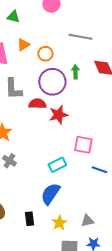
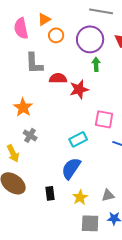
orange circle: (45, 54) -> (56, 35), moved
green arrow: (75, 72) -> (96, 64), moved
purple circle: (52, 82) -> (90, 39), moved

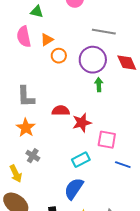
pink semicircle: (21, 28) -> (24, 37), moved
gray L-shape: (34, 63) -> (26, 97), moved
red semicircle: (58, 78) -> (61, 111), moved
red star: (79, 89) -> (82, 123), moved

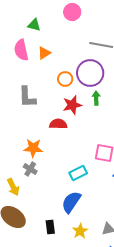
orange circle: (59, 56) -> (65, 79), moved
gray L-shape: (26, 97) -> (27, 97), moved
red star: (82, 123) -> (72, 105), moved
orange star: (26, 128) -> (33, 148), moved, turned -30

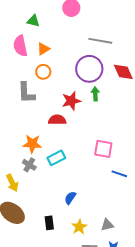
orange circle: (65, 79) -> (43, 72), moved
cyan rectangle: (78, 173) -> (56, 158), moved
blue semicircle: (71, 202) -> (70, 198), size x0.6

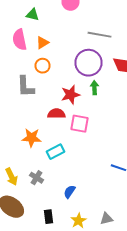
pink square: (103, 149) -> (80, 124), moved
gray cross: (29, 165) -> (36, 178), moved

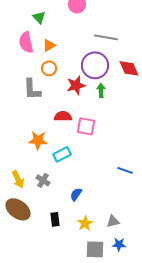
green triangle: (32, 15) -> (39, 17), turned 32
red star: (70, 95) -> (76, 85), moved

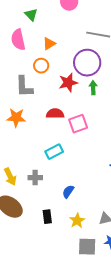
orange triangle: (49, 45) -> (49, 44), moved
pink square: (86, 126) -> (78, 124), turned -30
orange star: (38, 140) -> (16, 118), moved
gray cross: (43, 180) -> (35, 178), turned -32

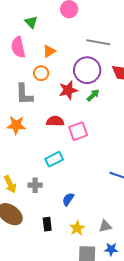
green arrow: (93, 88) -> (93, 95), turned 48

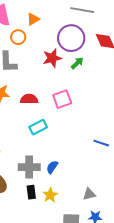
orange circle: (41, 73) -> (18, 37), moved
red semicircle: (55, 121) -> (29, 99), moved
gray cross: (35, 185) -> (29, 167), moved, size x1.5
yellow star: (77, 228) -> (50, 195), moved

